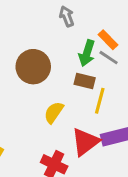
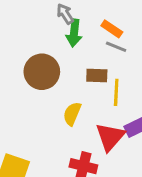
green arrow: (87, 53) -> (74, 33), moved

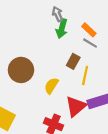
brown circle: (42, 72) -> (21, 70), moved
brown rectangle: (97, 75) -> (73, 61), turned -72

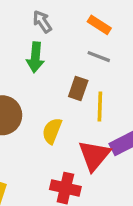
green arrow: (62, 29) -> (35, 57), moved
orange rectangle: (89, 30) -> (99, 25), moved

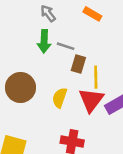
gray line: (99, 57) -> (66, 46), moved
red triangle: (94, 155) -> (91, 100), moved

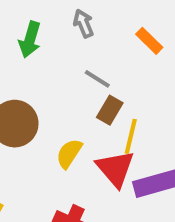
green arrow: (44, 41) -> (30, 40), moved
red triangle: (91, 100) -> (115, 169), turned -32

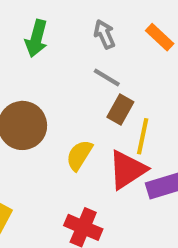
gray arrow: (83, 24) -> (104, 34), moved
red triangle: (115, 169) -> (127, 170), turned 39

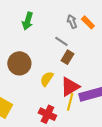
gray arrow: (104, 34) -> (72, 21), moved
yellow line: (143, 136) -> (70, 102), moved

